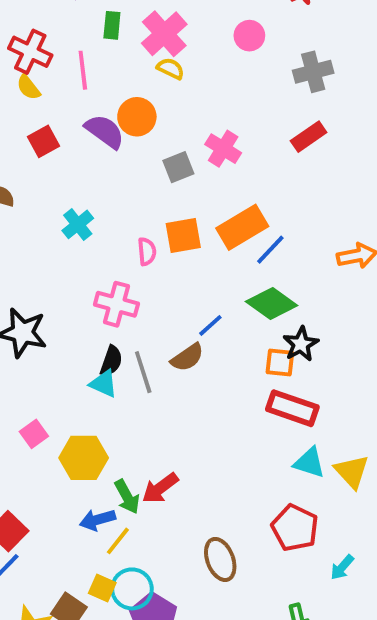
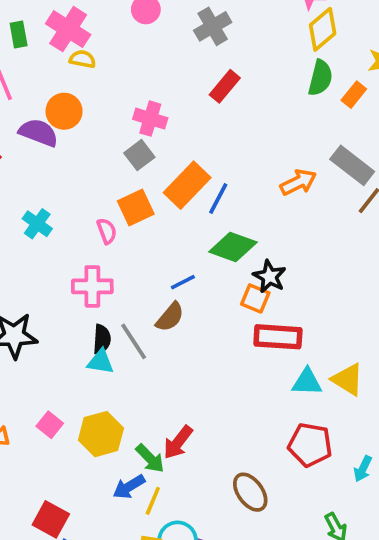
gray square: (178, 167) -> (139, 155), moved
blue line: (210, 325) -> (183, 282), turned 30
orange square: (280, 362) -> (255, 298), turned 32

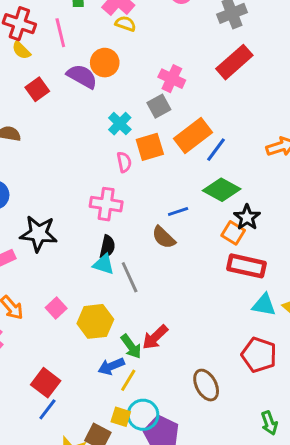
red rectangle: (225, 86) -> (234, 62), size x1.4
cyan cross: (37, 224) -> (120, 124), moved
brown semicircle: (170, 317) -> (164, 237), turned 85
gray line: (134, 341) -> (130, 277), moved

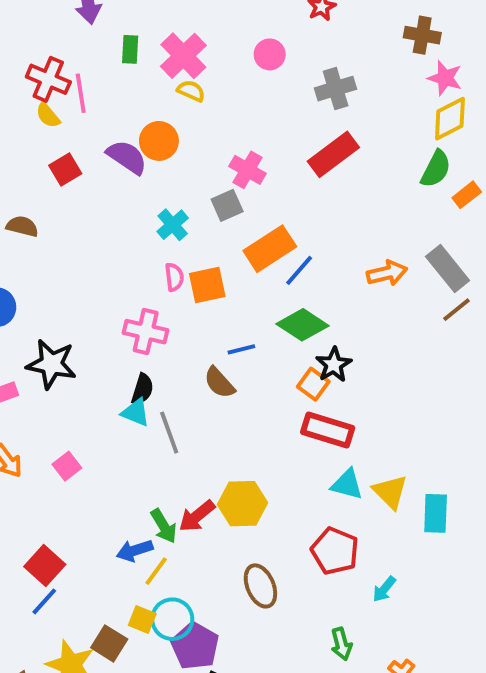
pink line: (60, 33) -> (81, 93), moved
orange square: (150, 147) -> (207, 285), moved
yellow hexagon: (95, 321) -> (243, 504), moved

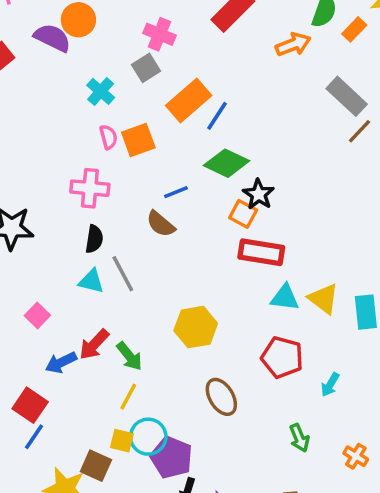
orange arrow: (387, 273) -> (293, 44), moved
cyan triangle: (136, 412) -> (91, 281), moved
red arrow: (197, 516) -> (94, 344), moved
blue arrow: (135, 550) -> (61, 363), moved

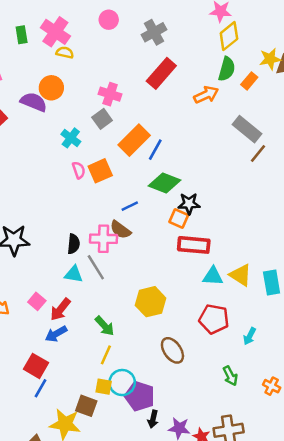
pink cross: (90, 188) -> (103, 239), moved
black star: (259, 194) -> (189, 204), turned -30
red arrow: (94, 344) -> (60, 309), moved

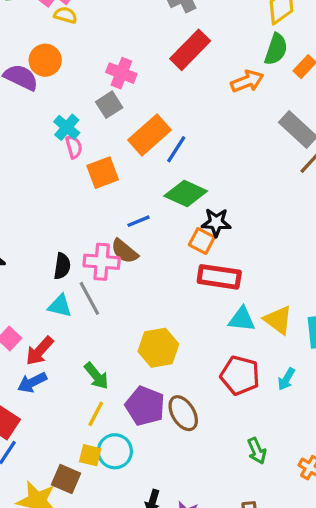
pink semicircle: (79, 170) -> (74, 147), moved
cyan arrow: (250, 336) -> (286, 379), moved
purple pentagon: (140, 396) -> (145, 406), moved

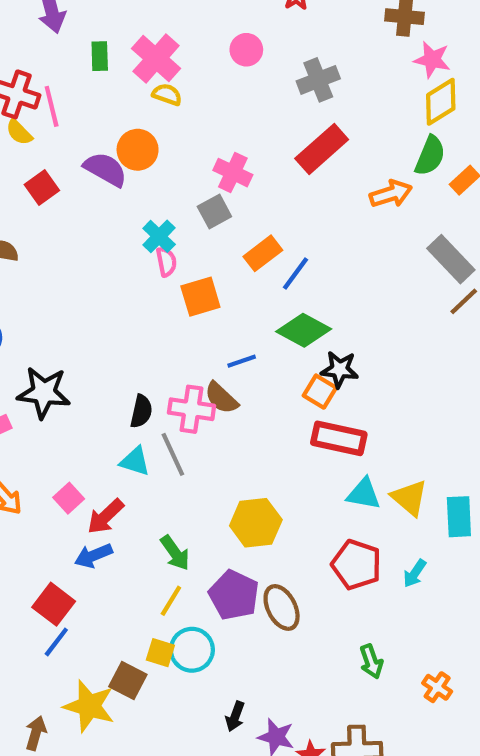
orange rectangle: (149, 135) -> (263, 253), size x0.7

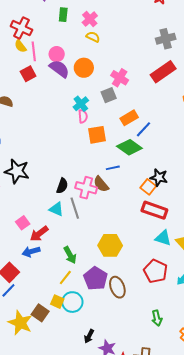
pink circle: (246, 50) -> (57, 54), moved
pink cross: (156, 58) -> (90, 19), size x0.7
pink line: (52, 106) -> (34, 51), moved
orange circle: (138, 150) -> (84, 68), moved
green diamond: (304, 330) -> (129, 147), moved

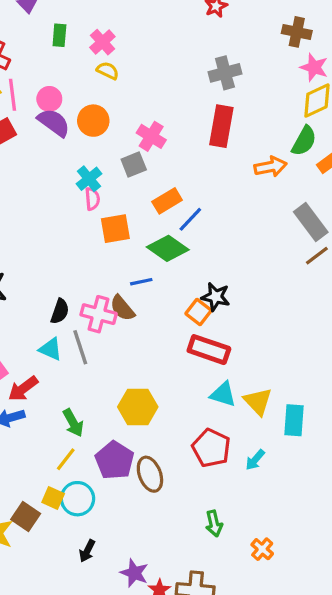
red rectangle: (163, 72) -> (221, 126), turned -45
black arrow: (89, 336) -> (87, 551), moved

